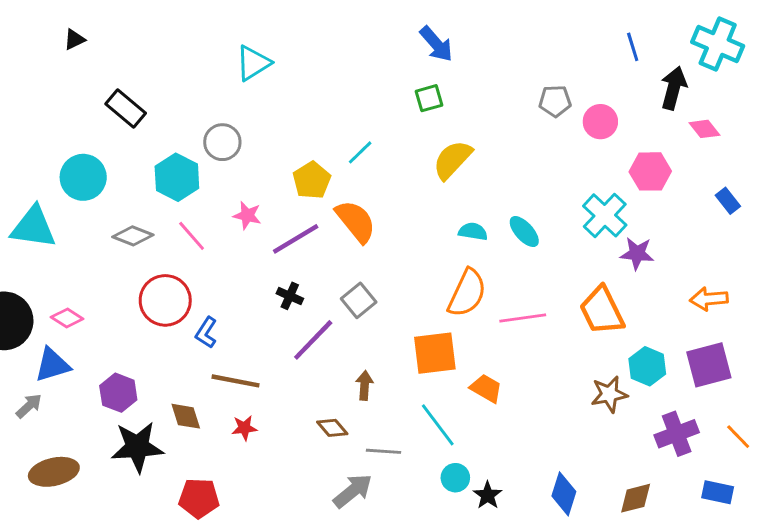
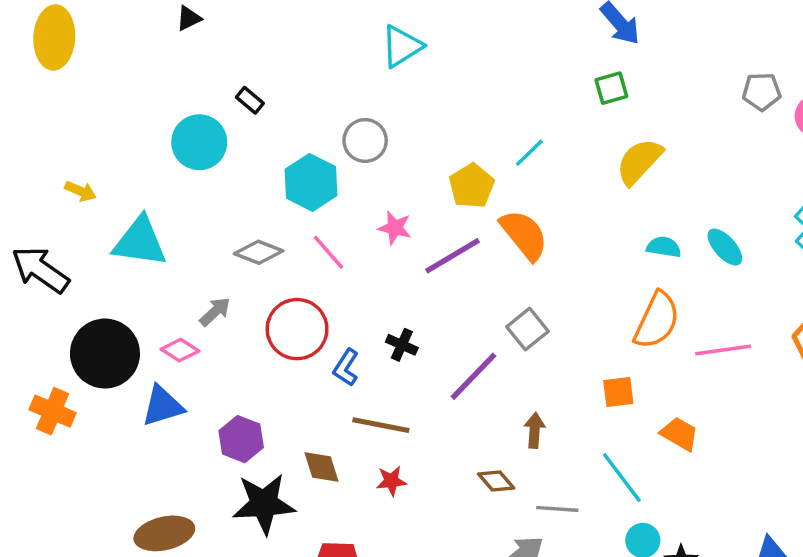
black rectangle: (126, 108) -> (250, 100), size x0.6
cyan circle: (83, 177) -> (199, 142), moved
black cross: (290, 296) -> (402, 345), moved
orange square: (435, 353) -> (618, 392), size x0.6
gray arrow: (29, 406) -> (215, 312), moved

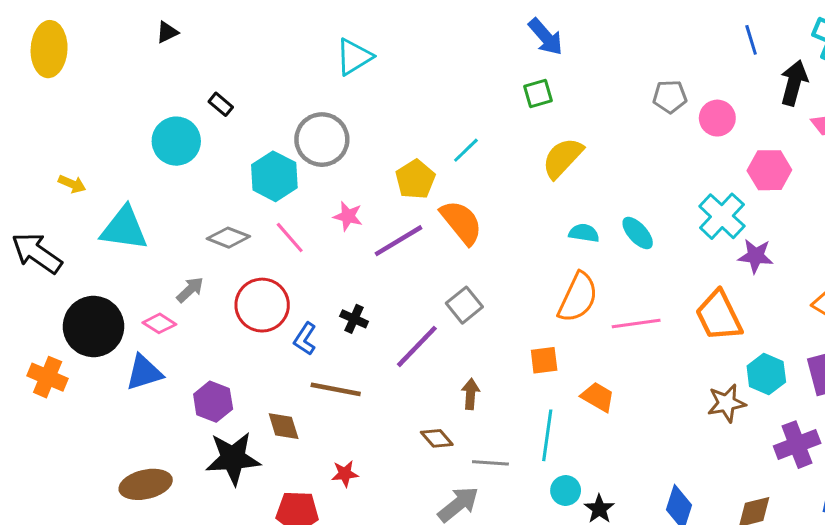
gray circle: (365, 140) -> (322, 140), size x1.4
cyan line: (622, 478) -> (547, 435), turned 45
red star: (391, 481) -> (345, 474), moved

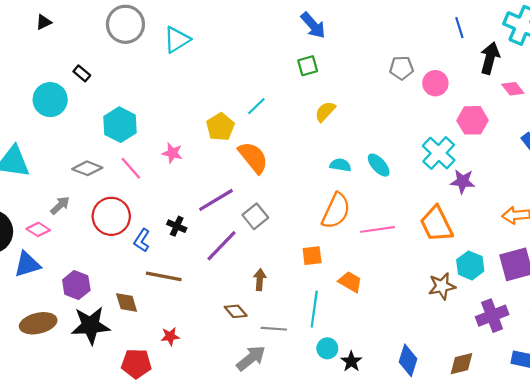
gray circle: (322, 140) -> (125, 24), moved
yellow semicircle: (563, 158) -> (325, 112), size x0.7
purple line: (399, 241) -> (216, 200), moved
brown ellipse: (146, 484) -> (38, 323), moved

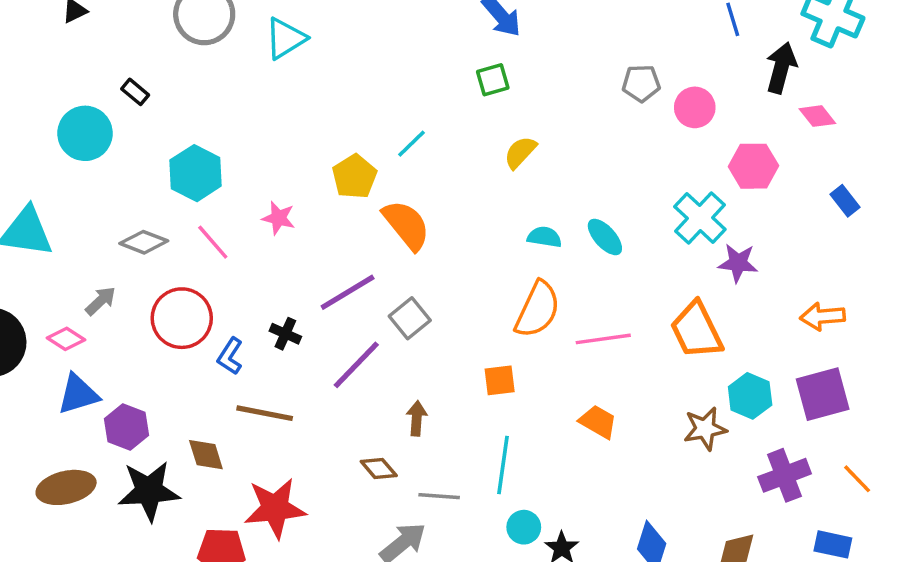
blue triangle: (27, 264) -> (78, 394), moved
orange trapezoid: (350, 282) -> (598, 422), moved
red star: (170, 336) -> (275, 508), size x2.0

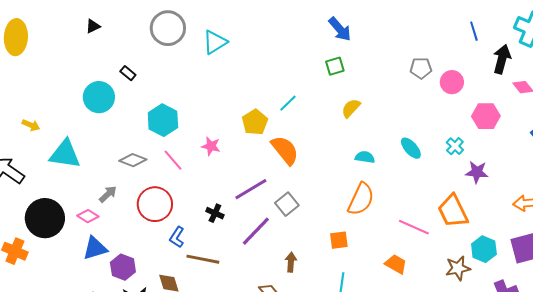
cyan cross: (700, 218) -> (455, 146), size x0.6
cyan ellipse: (605, 237) -> (411, 148), moved
pink line: (603, 339) -> (414, 227), moved, turned 32
blue L-shape: (230, 356) -> (177, 237), moved

